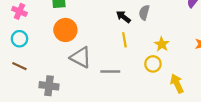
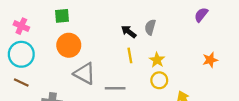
cyan circle: (19, 39) -> (21, 54), size x1.5
yellow star: (162, 44) -> (157, 60), moved

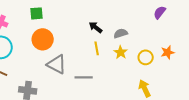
gray semicircle: (150, 27) -> (121, 33), moved, turned 56
yellow circle: (159, 80) -> (146, 57), moved

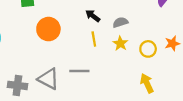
orange circle: (43, 39) -> (48, 29), moved
gray triangle: (57, 64) -> (48, 79), moved

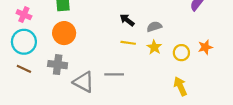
orange circle: (48, 29) -> (64, 33), moved
yellow line: (94, 39) -> (128, 43), turned -72
gray cross: (17, 85) -> (58, 65), moved

